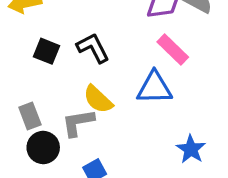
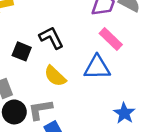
black square: (47, 51) -> (22, 51), moved
gray L-shape: (78, 123) -> (40, 110), moved

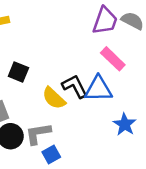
black L-shape: (51, 38) -> (75, 86), moved
blue star: (124, 113) -> (125, 124), moved

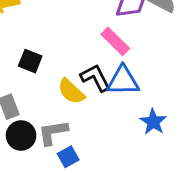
pink rectangle: (113, 59) -> (115, 41), moved

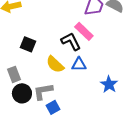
black L-shape: (95, 78) -> (71, 41), moved
blue triangle: (123, 81) -> (79, 64), moved, size x0.7

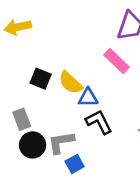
black L-shape: (71, 41) -> (99, 122), moved
yellow semicircle: (55, 64) -> (70, 83), moved
blue triangle: (79, 64) -> (88, 98), moved

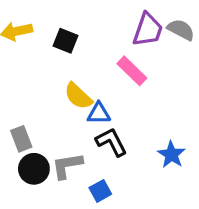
black square: (41, 79) -> (66, 41), moved
blue square: (75, 164) -> (100, 191), moved

